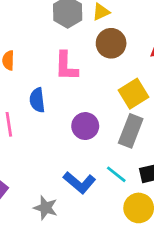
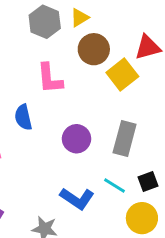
yellow square: (134, 94) -> (122, 74), moved

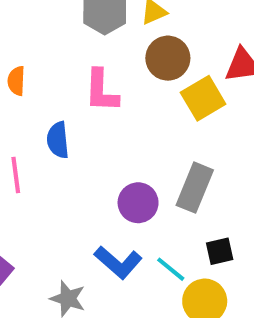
purple circle: (76, 139) -> (138, 203), moved
cyan line: (115, 186) -> (171, 269), moved

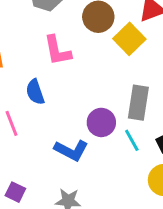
blue L-shape: (118, 262) -> (71, 150), moved
cyan line: (171, 269) -> (132, 140), moved, turned 35

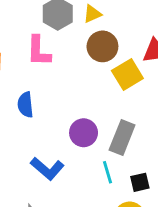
pink L-shape: (57, 51) -> (39, 51), moved
purple circle: (101, 122) -> (84, 133), moved

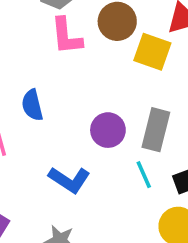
pink L-shape: (39, 51) -> (66, 36), moved
yellow square: (127, 75) -> (152, 52), turned -32

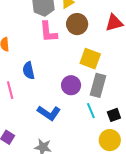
yellow square: (152, 52) -> (90, 59), moved

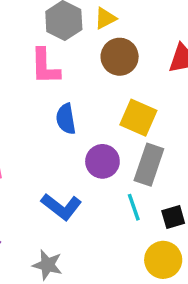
pink L-shape: (48, 32) -> (45, 66), moved
blue semicircle: (29, 71) -> (66, 119), moved

